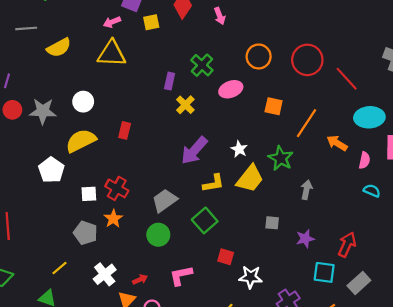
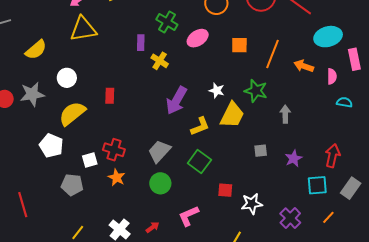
yellow semicircle: (59, 48) -> (36, 50), moved
gray pentagon: (85, 233) -> (72, 185), moved

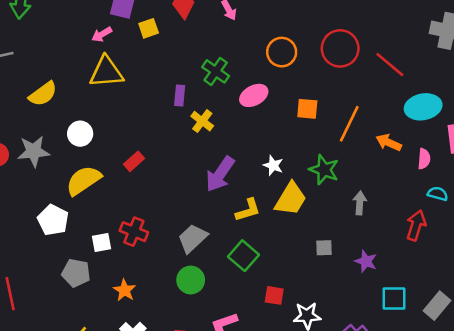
red rectangle: (110, 96) -> (134, 161), turned 42
red arrow: (332, 156) -> (416, 225), moved
purple star: (294, 158) -> (366, 261), turned -30
orange star: (117, 178) -> (124, 290), moved

